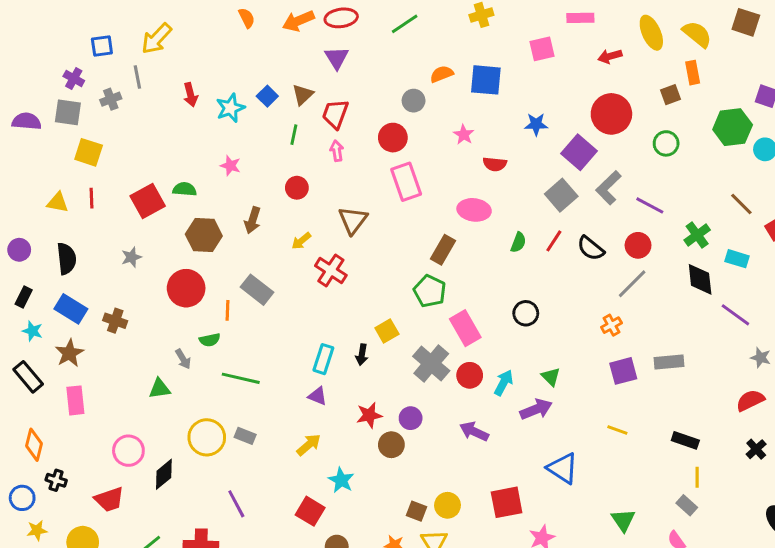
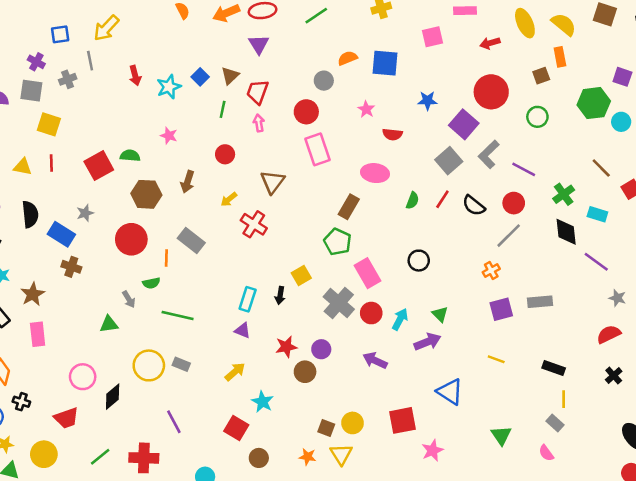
blue rectangle: (71, 309) -> (61, 234), moved

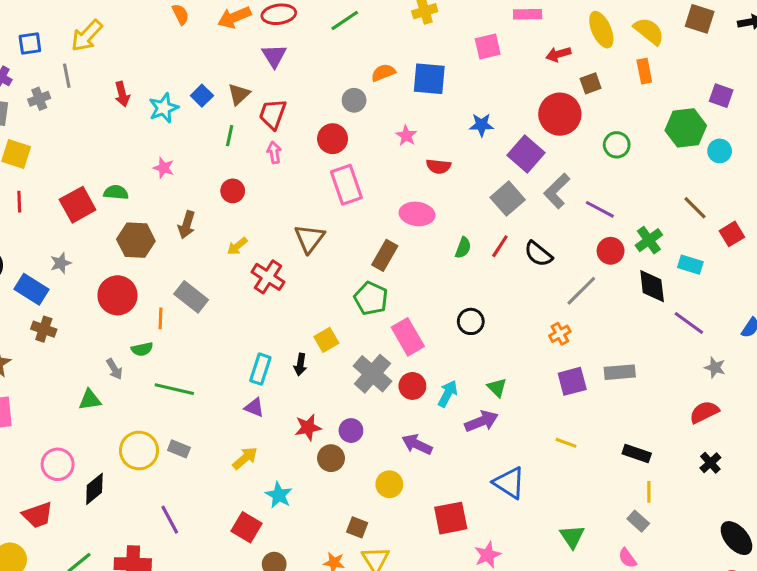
brown square: (541, 76) -> (591, 83), moved
brown triangle: (273, 182) -> (309, 239), moved
red circle: (514, 203) -> (611, 251), moved
yellow circle: (353, 423) -> (389, 484), moved

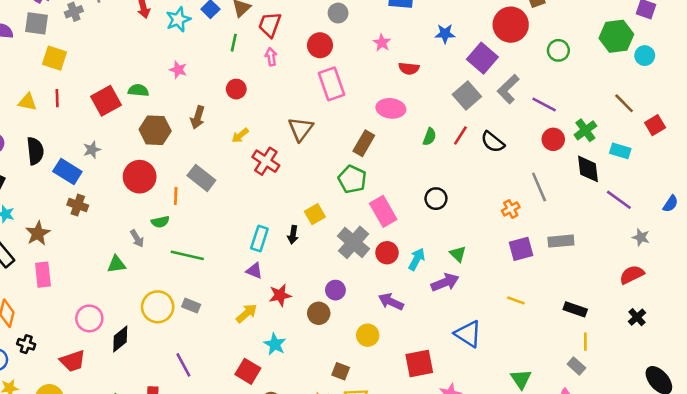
gray line: (581, 291) -> (539, 187), moved, turned -68
red star: (308, 427) -> (280, 295), moved

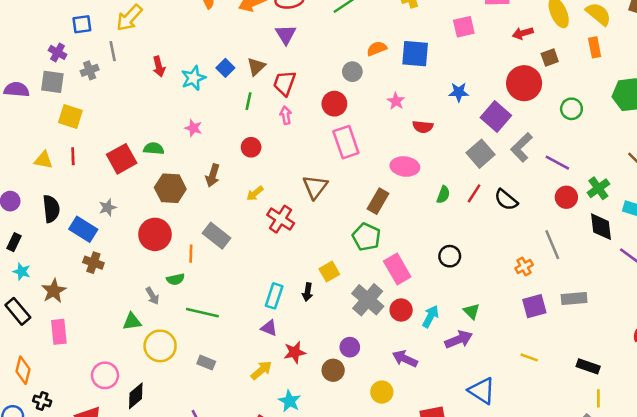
yellow circle: (158, 307) -> (160, 346), moved

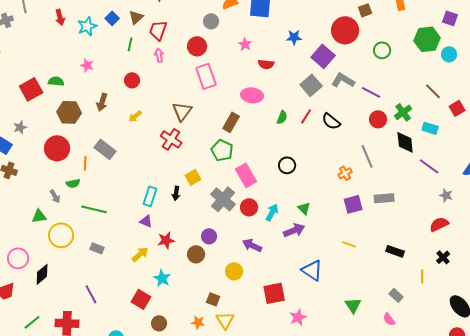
gray L-shape: (522, 147) -> (343, 80), turned 75
red cross: (281, 219) -> (171, 139), moved
yellow line: (598, 398) -> (422, 276), moved

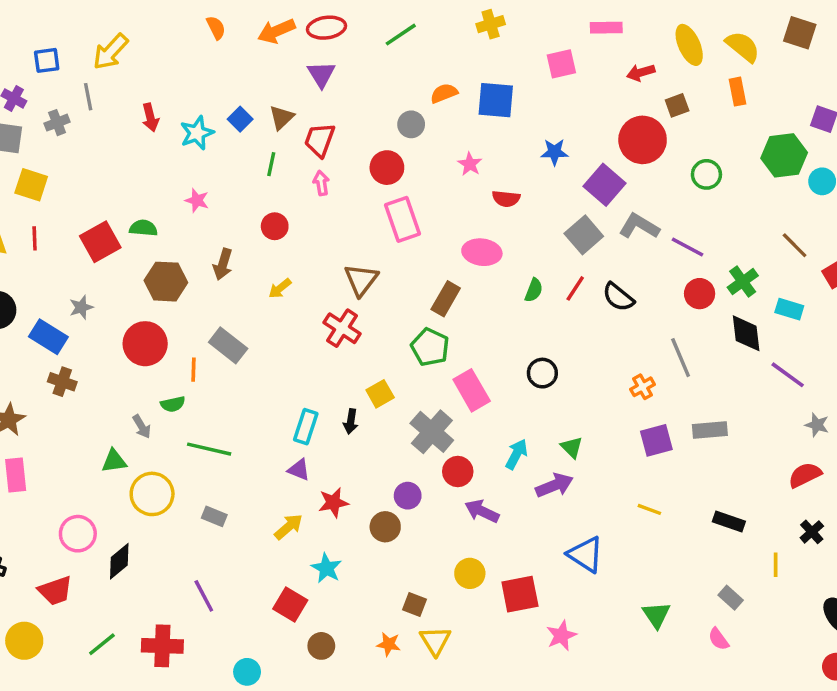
red circle: (249, 207) -> (458, 471), moved
yellow circle: (234, 271) -> (470, 573), moved

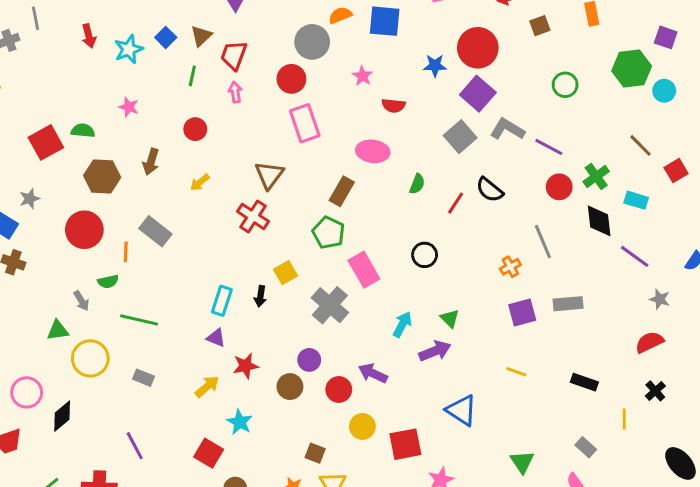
gray circle: (411, 124) -> (312, 42), size x1.5
red circle: (643, 140) -> (478, 48), moved
red line: (575, 288) -> (456, 203), moved
red circle: (458, 471) -> (339, 389), moved

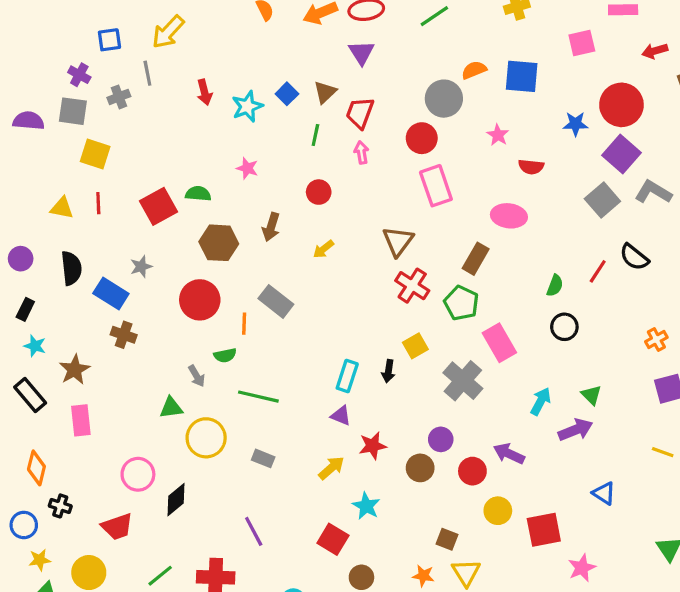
green semicircle: (417, 184) -> (555, 286), moved
red cross: (253, 216) -> (412, 286), moved
blue triangle: (462, 410) -> (604, 493), size x0.7

